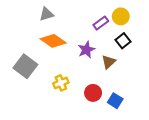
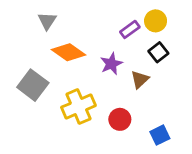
gray triangle: (46, 14) -> (47, 21), moved, turned -40
yellow cross: (61, 83) -> (78, 106), size x1.6
blue square: (115, 101) -> (160, 135), moved, turned 32

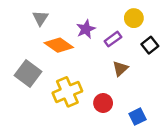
purple rectangle: (130, 29) -> (113, 39), moved
black square: (158, 52) -> (150, 45), moved
purple star: (111, 64) -> (86, 29), moved

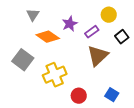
brown triangle: (120, 69) -> (98, 56), size x1.6
red circle: (103, 103) -> (79, 96), moved
blue square: (138, 117) -> (112, 95), turned -32

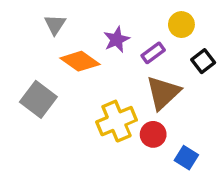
yellow cross: (55, 75) -> (117, 121), moved
red circle: (79, 96) -> (153, 134), moved

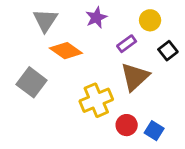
gray triangle: (55, 25) -> (45, 20), size x1.4
purple star: (117, 40) -> (96, 18), moved
red circle: (153, 134) -> (127, 125), moved

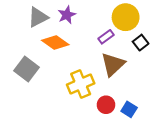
purple star: (96, 18) -> (67, 15), moved
gray triangle: (45, 20) -> (38, 17), turned 30
yellow circle: (150, 20) -> (126, 17), size x1.5

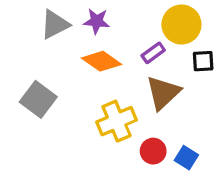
purple star: (67, 15) -> (97, 21), turned 30
orange diamond: (55, 43) -> (102, 61), moved
black square: (141, 43) -> (203, 61), turned 35

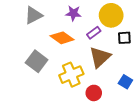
purple star: (97, 21) -> (73, 13), moved
gray square: (38, 99) -> (37, 61), moved
blue square: (186, 158) -> (125, 82), moved

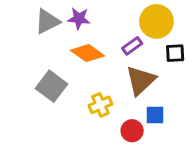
purple star: (73, 13) -> (79, 19), moved
yellow cross: (71, 75) -> (100, 105), size x0.7
blue square: (125, 82) -> (155, 115), moved, turned -32

